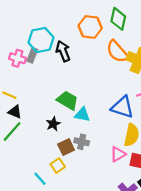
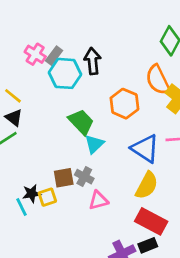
orange hexagon: (90, 27) -> (124, 104), moved
cyan hexagon: (41, 40) -> (65, 73), moved
cyan triangle: (82, 115) -> (94, 144), turned 49
black star: (53, 124) -> (32, 194), moved
pink triangle: (118, 154) -> (98, 200), moved

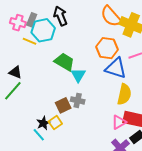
yellow line: (13, 96) -> (29, 41), moved
orange hexagon: (124, 104) -> (107, 48), moved
pink triangle: (98, 200) -> (119, 122), moved

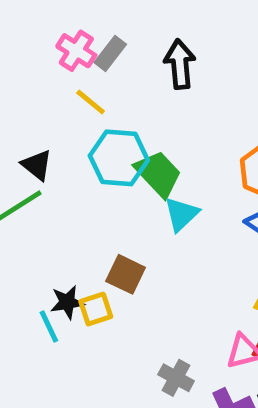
cyan hexagon: (43, 30) -> (119, 158), moved
gray cross: (78, 100) -> (176, 378), moved
brown square: (63, 105) -> (126, 274), turned 35

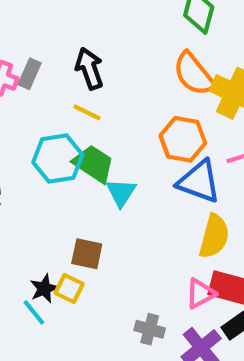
yellow line: (91, 102) -> (87, 112), moved
yellow square: (96, 309) -> (69, 288), turned -32

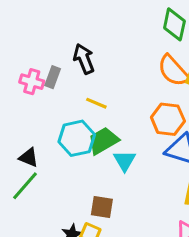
black arrow: (89, 68) -> (84, 59), moved
green trapezoid: (94, 164) -> (103, 141), turned -60

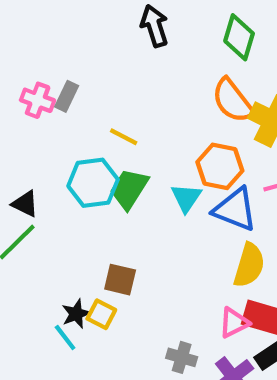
black arrow: (84, 59) -> (154, 26), moved
green trapezoid: (103, 141) -> (129, 189), turned -32
cyan triangle: (125, 161) -> (186, 198), moved

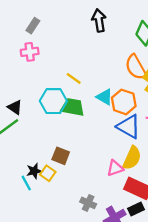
gray rectangle: (67, 96) -> (33, 26), moved
pink cross: (38, 100) -> (30, 52), turned -36
green trapezoid: (129, 189) -> (73, 107), turned 60
cyan triangle: (186, 198) -> (105, 97), moved, turned -42
pink triangle: (234, 323) -> (115, 168), moved

